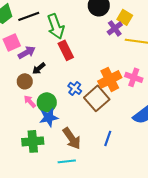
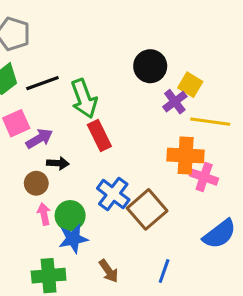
black arrow: (39, 68) -> (58, 163), turned -136
orange cross: (110, 79) -> (186, 156), moved, turned 30
blue cross: (75, 88) -> (113, 194), size x1.5
pink arrow: (30, 101) -> (44, 214), turned 32
brown arrow: (72, 138) -> (109, 271), size x0.7

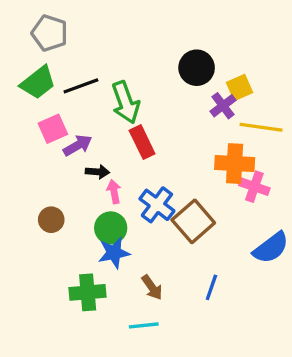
yellow square: (190, 85) -> (240, 88), turned 35
brown circle: (36, 183) -> (51, 220), moved
pink arrow: (44, 214) -> (114, 192), moved

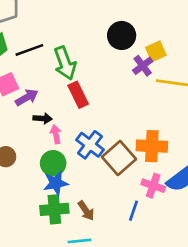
orange cross: (235, 164) -> (152, 146), moved
pink cross: (254, 187) -> (153, 186), moved
green cross: (88, 292) -> (54, 209), moved

